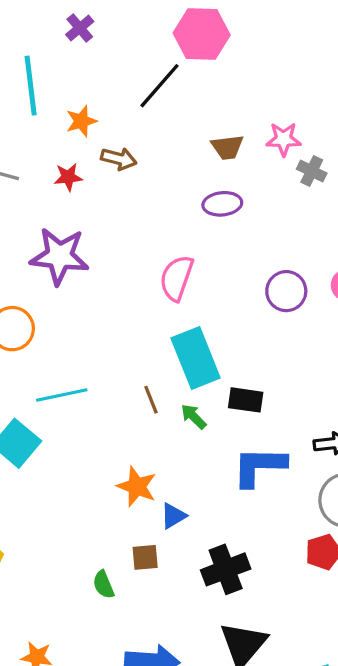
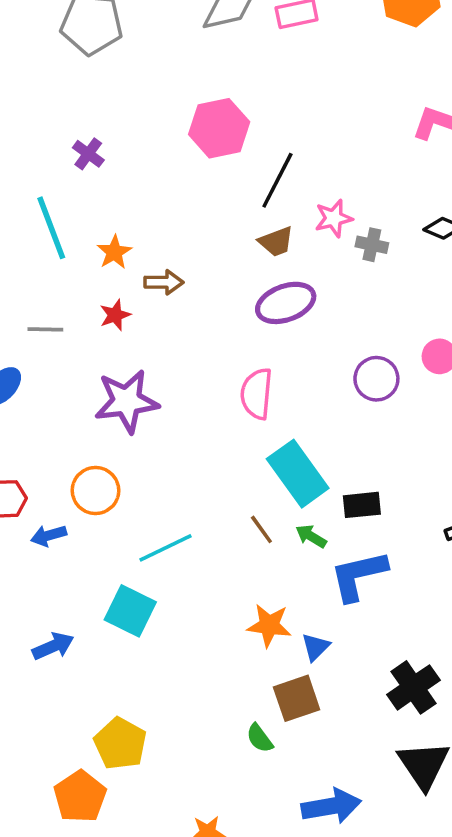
black line: (159, 86) -> (277, 180), moved
purple ellipse: (222, 204) -> (286, 303), size x1.4
blue L-shape: (259, 466) -> (358, 576), moved
brown square: (145, 557) -> (297, 698), size x1.5
black cross: (226, 569) -> (413, 687), moved

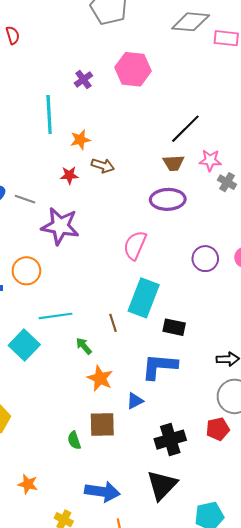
pink hexagon: (219, 128) -> (133, 69), moved
gray line: (45, 329) -> (25, 199), moved
cyan rectangle: (298, 474) -> (144, 298), turned 39
green arrow: (311, 536) -> (84, 346), moved
blue triangle: (316, 647) -> (135, 401), moved

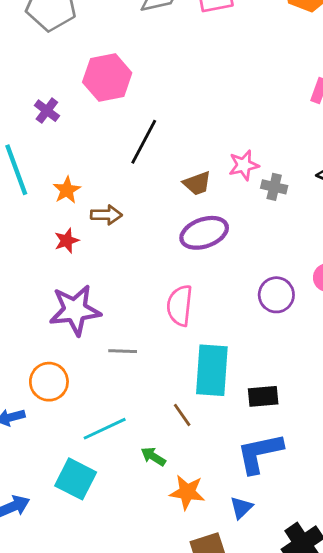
black line: (185, 129) -> (144, 142), moved
gray line: (25, 199) -> (123, 351), moved

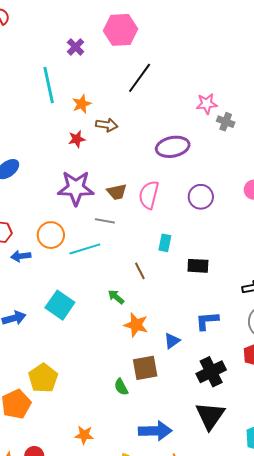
brown trapezoid: (197, 183) -> (117, 192), moved
purple circle: (276, 295) -> (201, 197), moved
cyan rectangle: (212, 370) -> (165, 243), size x0.5
cyan line: (105, 429) -> (85, 249), moved
blue L-shape: (260, 453) -> (207, 321), moved, size x0.7

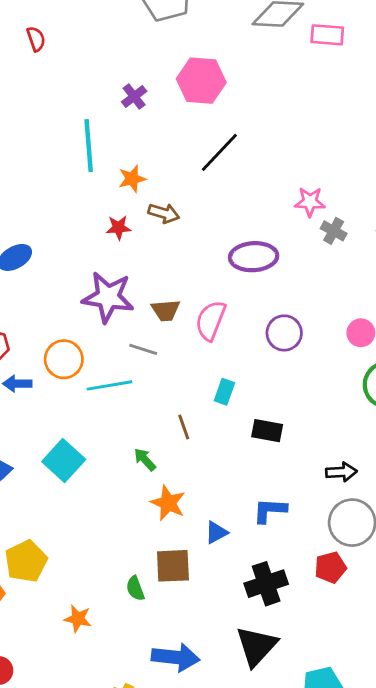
orange star: (84, 435) -> (78, 619), moved

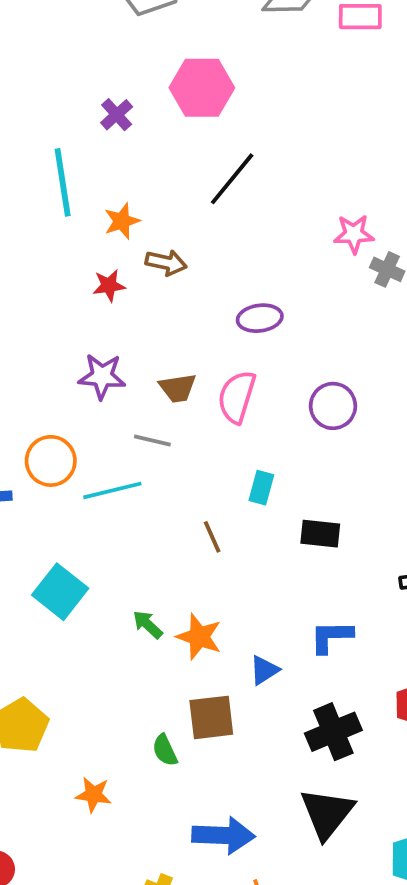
purple ellipse: (254, 257) -> (260, 318), moved, size x0.7
purple star: (108, 297) -> (102, 376), size x0.7
green arrow: (145, 459) -> (148, 625), moved

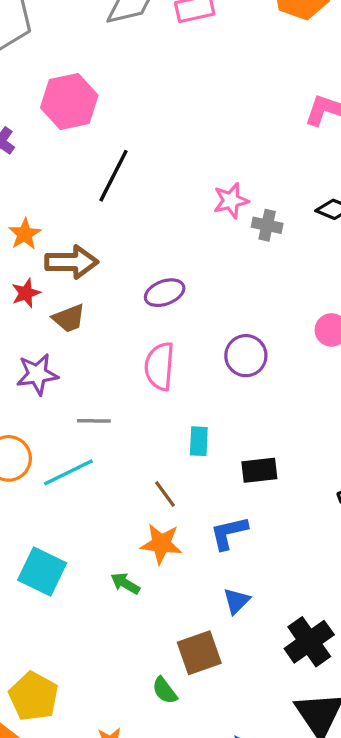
brown arrow: (166, 263) -> (72, 262), size x1.4
brown trapezoid: (178, 388) -> (69, 318), moved
orange star: (199, 637) -> (161, 544), moved
blue L-shape: (331, 637) -> (229, 533), moved

